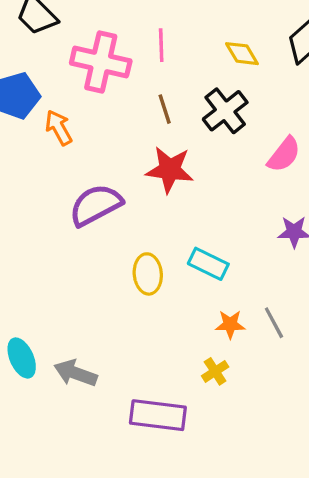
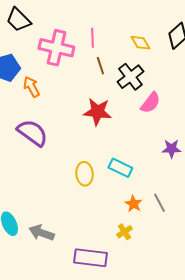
brown line: (165, 109) -> (100, 66), moved
pink semicircle: (284, 155) -> (150, 103), moved
purple semicircle: (96, 205) -> (32, 133), moved, turned 64
orange star: (230, 324) -> (133, 204), turned 30

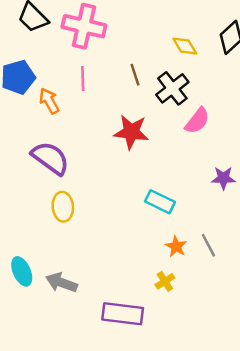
pink line: (92, 38) -> (83, 78), moved
pink cross: (56, 48) -> (84, 26), moved
yellow ellipse: (84, 174) -> (63, 207), moved

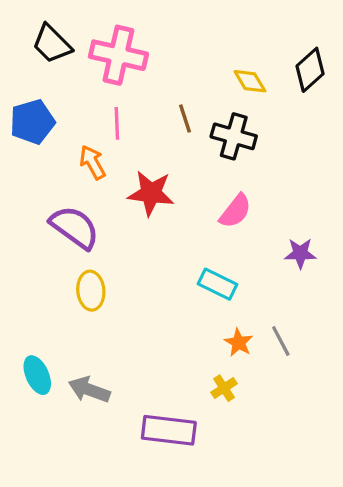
black cross: (172, 88) -> (234, 136), turned -36
orange arrow: (49, 101) -> (92, 162), moved
pink semicircle: (197, 121) -> (235, 211), moved
red star: (131, 132) -> (151, 193), moved

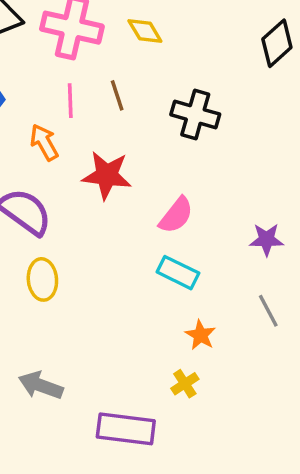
yellow diamond: (250, 81) -> (145, 31), moved
brown line: (185, 119) -> (117, 95), moved
pink semicircle: (235, 211) -> (176, 215), moved
gray line: (281, 341) -> (268, 311), moved

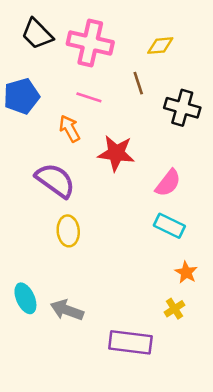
yellow diamond: (145, 31) -> (160, 46), moved, turned -64
brown line: (117, 95) -> (138, 83), moved
pink line: (70, 101) -> (89, 97), turned -70

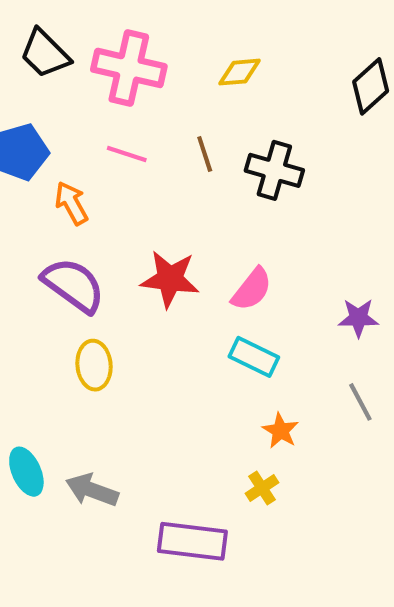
brown line: (138, 83) -> (205, 154), moved
orange arrow: (70, 129) -> (71, 203), moved
red star: (116, 153) -> (170, 279), moved

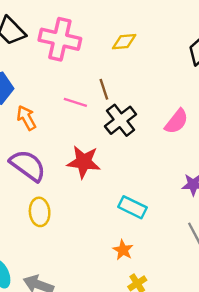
pink line: (127, 154) -> (75, 102), moved
black cross: (274, 170) -> (121, 120), moved, turned 36
pink semicircle: (252, 289) -> (177, 121), moved
orange star: (280, 431) -> (123, 250), moved

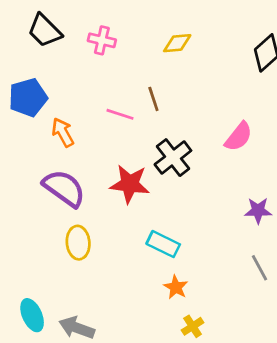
pink cross: (60, 39) -> (102, 40), size x0.6
black cross: (121, 120) -> (173, 158), moved
cyan rectangle: (132, 207) -> (163, 244), moved

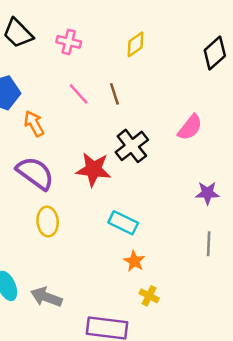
yellow diamond: (177, 43) -> (136, 44), turned -30
pink line: (120, 114) -> (79, 94), moved, turned 30
gray line: (259, 268) -> (209, 244), turned 30
yellow cross: (193, 326) -> (149, 296), turned -30

